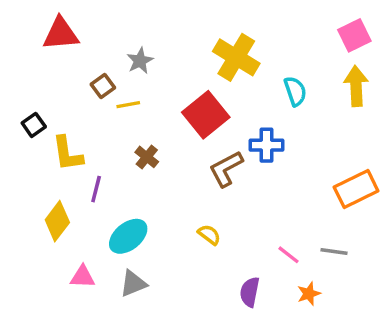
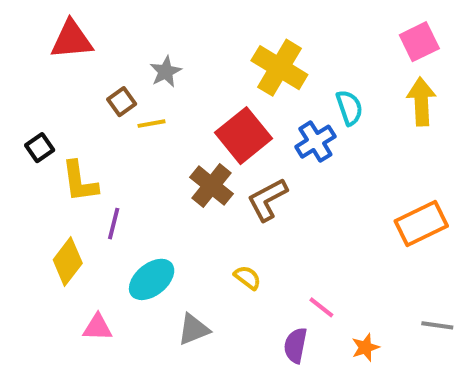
blue cross: (267, 145) -> (315, 142), moved, turned -32
brown cross: (147, 157) -> (212, 186), moved, size x1.5
gray line: (334, 251) -> (437, 325), moved
pink line: (289, 255) -> (321, 307), moved
gray triangle: (133, 284) -> (194, 329), moved

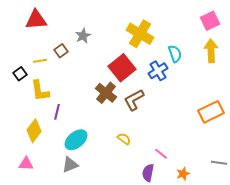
yellow line: (152, 124) -> (40, 61), moved
pink triangle: (98, 327) -> (26, 164), moved
gray triangle: (194, 329) -> (70, 165), moved

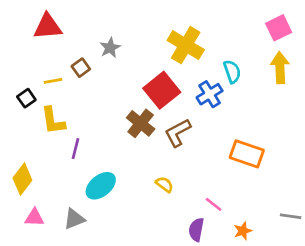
orange rectangle: (211, 112) -> (247, 154), moved, turned 45
yellow diamond: (34, 131) -> (22, 179), moved
gray triangle: (70, 165) -> (74, 219), moved

